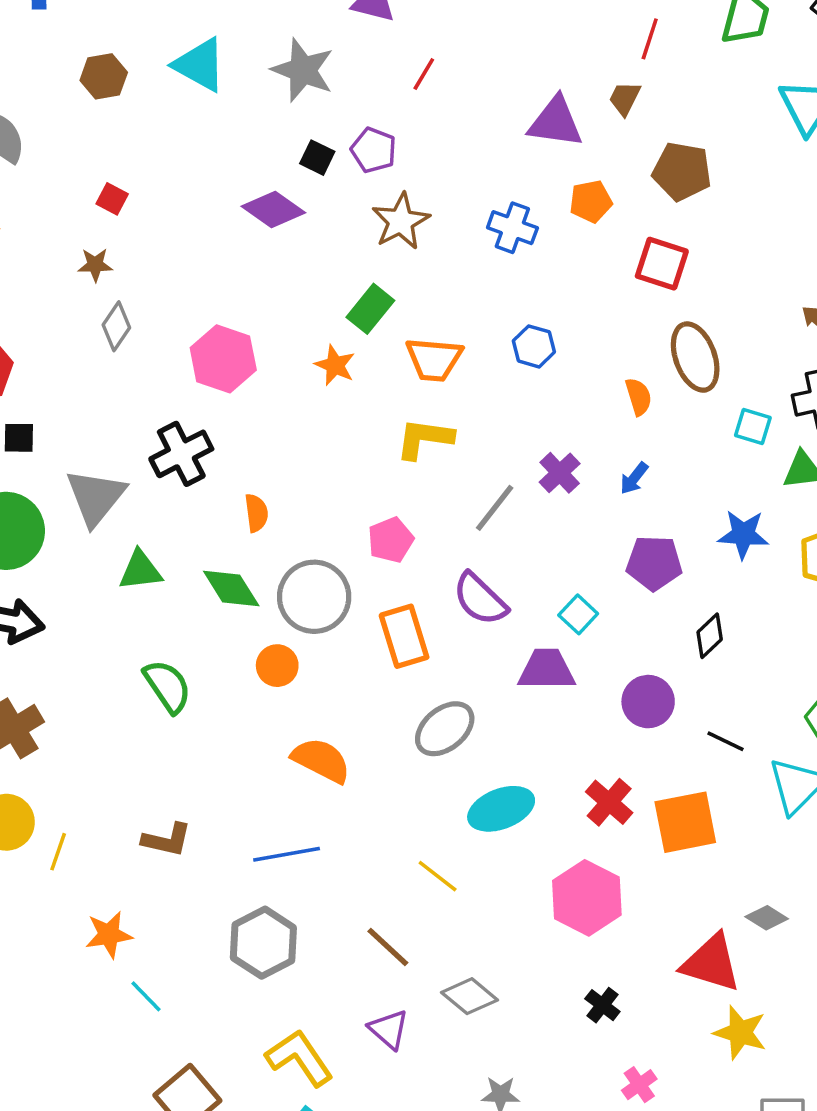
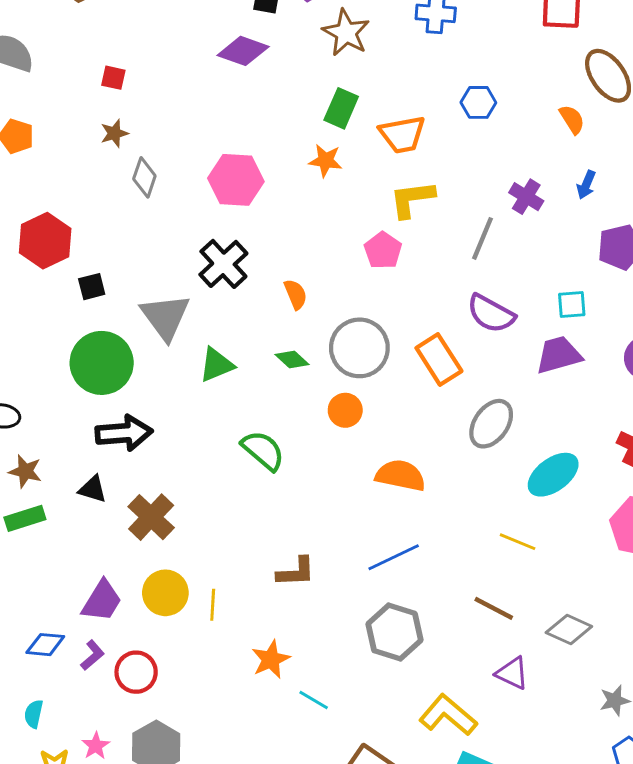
pink pentagon: (391, 540) -> (383, 250), moved
green diamond: (231, 589) -> (292, 359), size x0.7
cyan square: (578, 614) -> (572, 304), turned -32

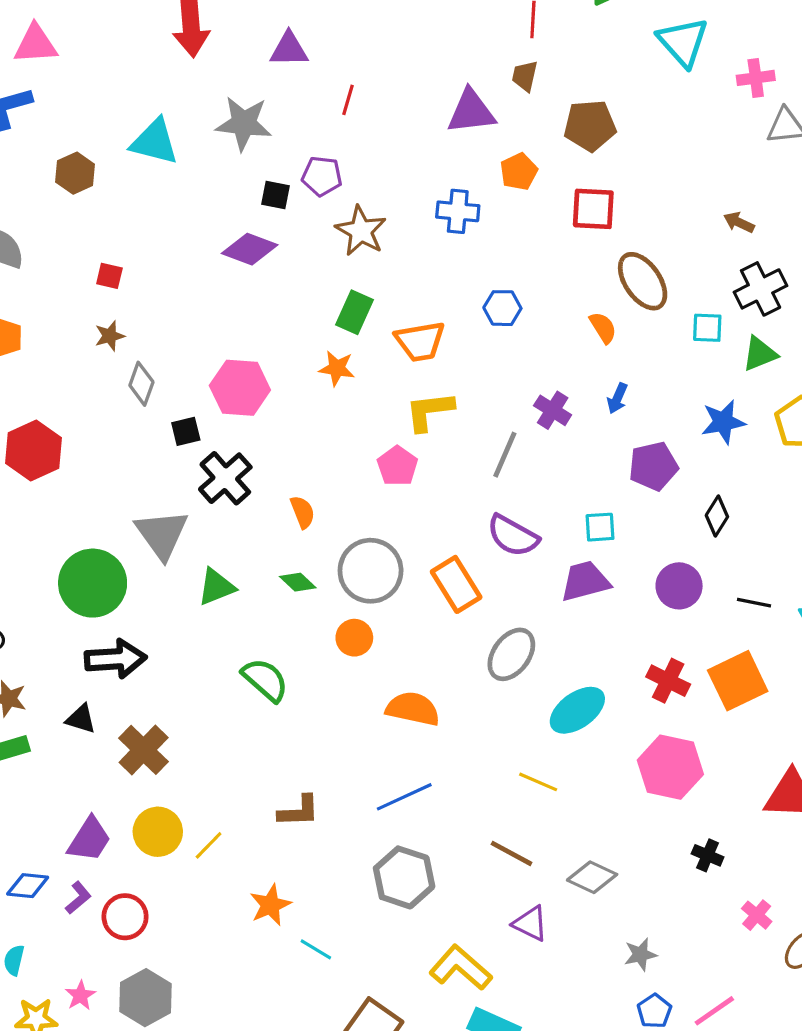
black square: (92, 287) -> (186, 431), moved
yellow line: (213, 605) -> (209, 845), turned 40

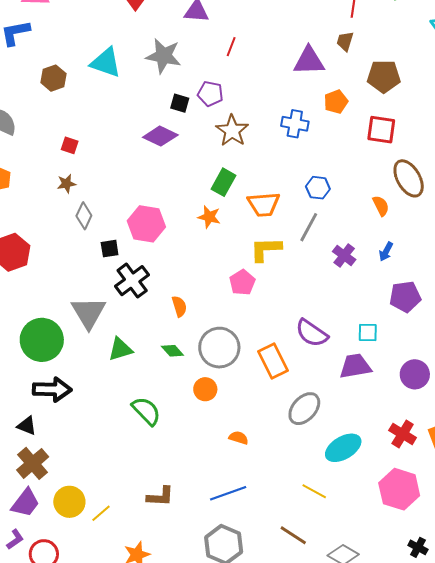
gray line: (505, 455) -> (309, 227), moved
orange semicircle: (413, 709) -> (239, 438), size x0.6
brown cross: (144, 750) -> (33, 463), moved

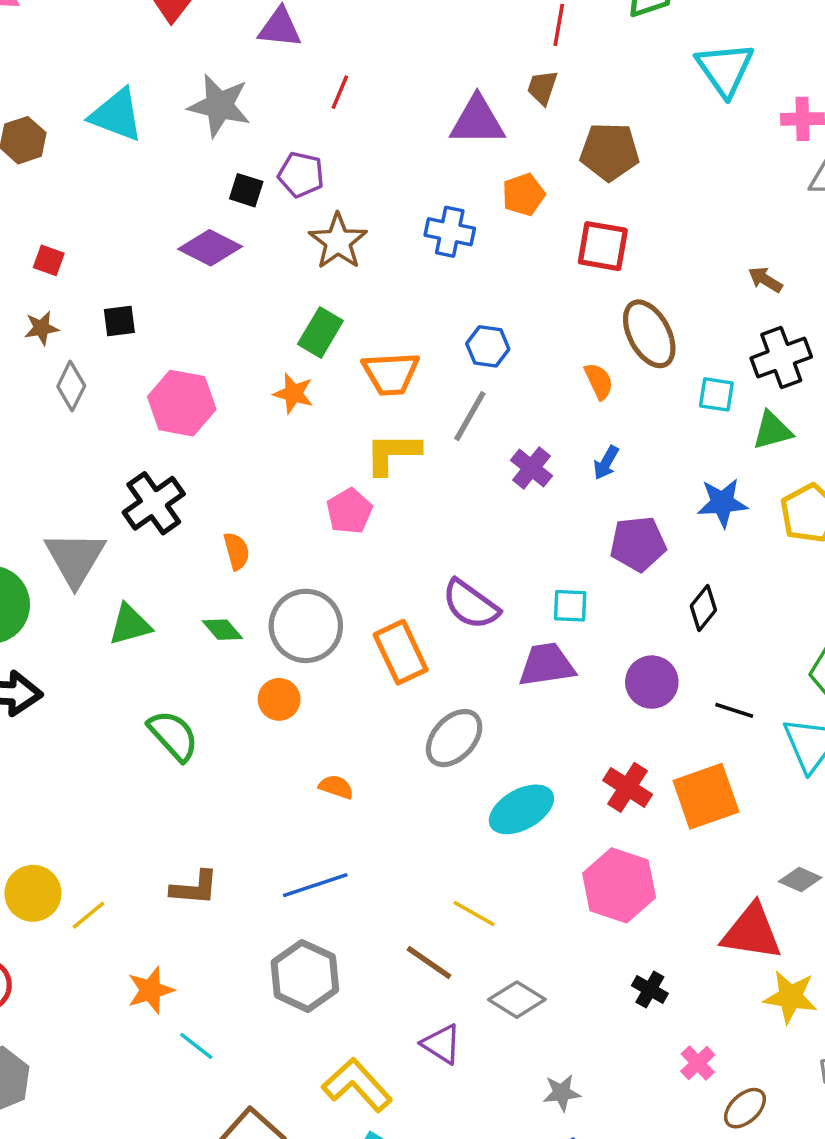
black square: (110, 249) -> (119, 321), moved
yellow line: (314, 491) -> (474, 914), moved

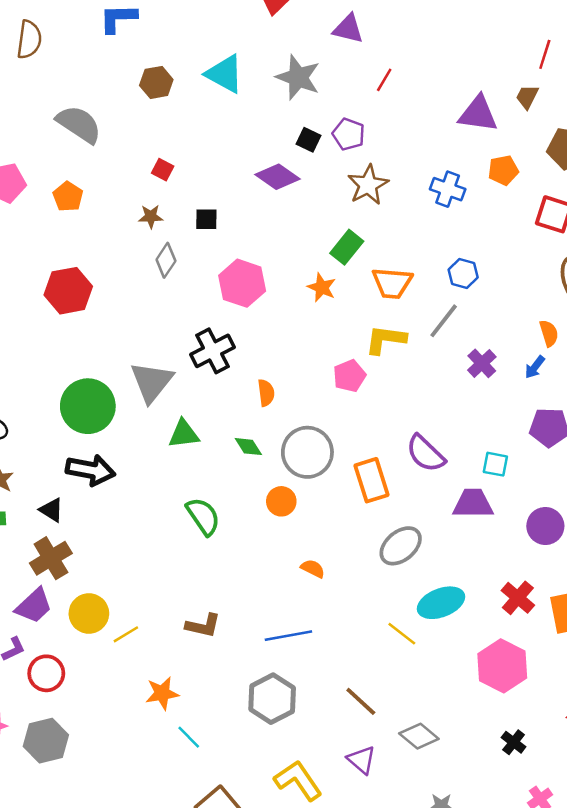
orange semicircle: (599, 381) -> (549, 333), moved
yellow line: (474, 914) -> (402, 634), moved

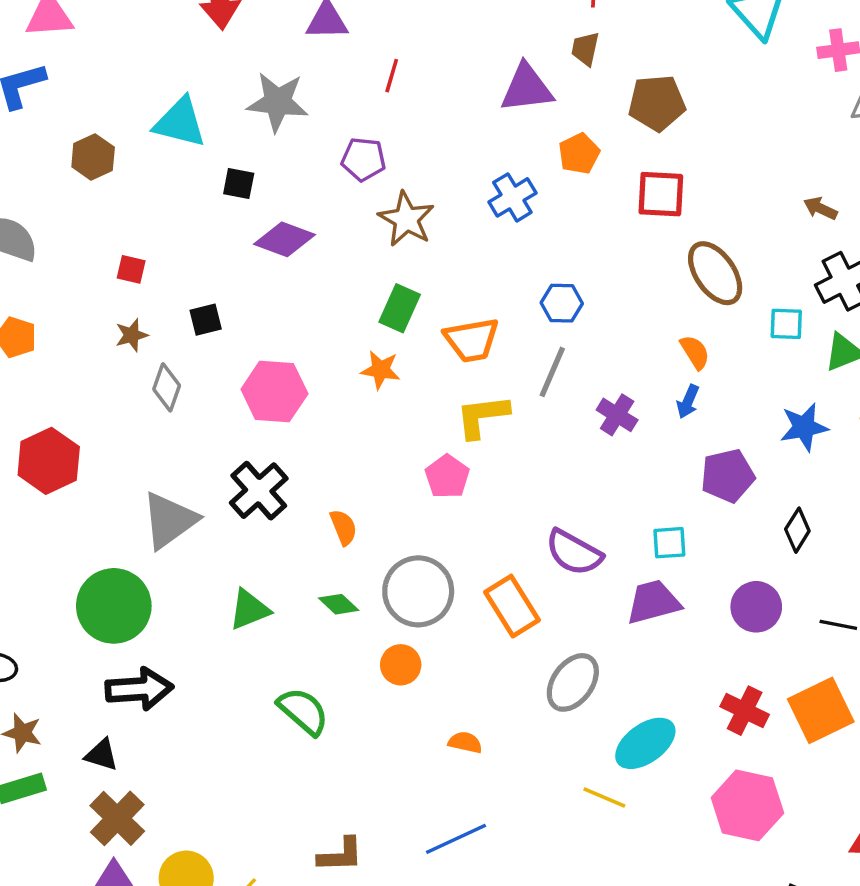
black square: (309, 140) -> (239, 183), moved
blue cross: (448, 189) -> (512, 197), turned -36
gray triangle: (152, 382) -> (169, 520), moved, turned 30

